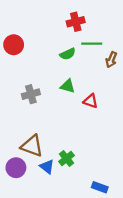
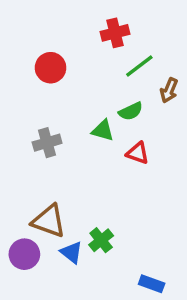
green line: (92, 44) -> (139, 66), turned -36
red circle: (14, 45) -> (51, 68), moved
green semicircle: (68, 54) -> (131, 111), moved

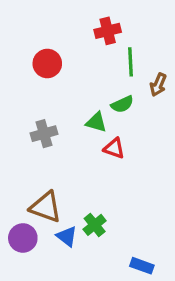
green line: (139, 66) -> (130, 62), turned -56
red triangle: (138, 153) -> (114, 148), moved

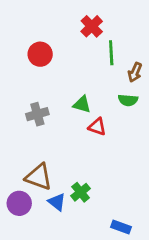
red cross: (108, 31) -> (92, 26), turned -30
green semicircle: (122, 104) -> (128, 100), moved, turned 30

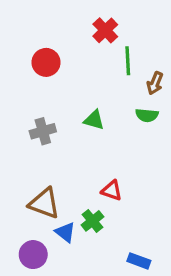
red triangle: (97, 127) -> (112, 190), moved
purple circle: (19, 203) -> (33, 255), moved

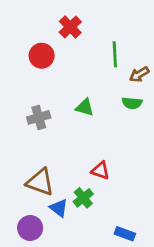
red cross: (105, 30) -> (70, 27), moved
brown arrow: (155, 83) -> (139, 74), turned 36

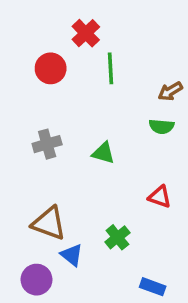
green line: (115, 54) -> (110, 68), moved
green triangle: (85, 107) -> (103, 153), moved
red triangle: (100, 171) -> (160, 197), moved
green cross: (83, 198) -> (117, 237), moved

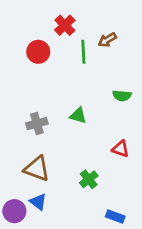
brown arrow: (170, 91) -> (107, 40), moved
gray cross: (47, 144) -> (37, 124), moved
blue triangle: (72, 255) -> (38, 202), moved
purple circle: (37, 280) -> (14, 211), moved

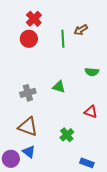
red cross: (65, 25) -> (34, 19), moved

